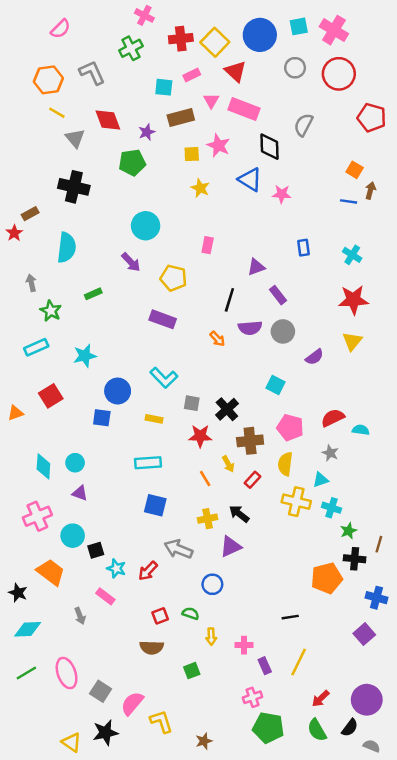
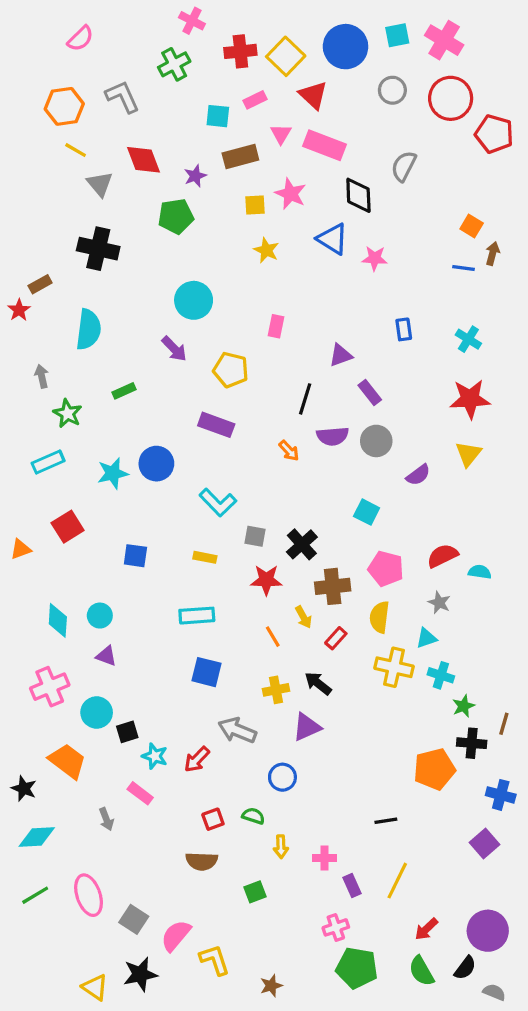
red pentagon: (372, 118) -> (494, 134), moved
blue circle: (118, 391) -> (156, 464), moved

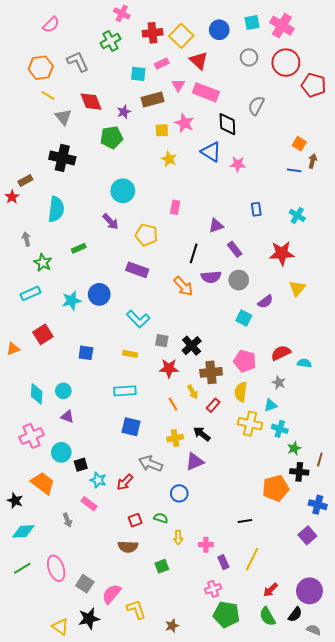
blue circle: (346, 47) -> (219, 30), size x0.7
red star: (470, 399) -> (282, 253), moved
orange arrow: (289, 451) -> (183, 286), size x1.5
cyan square: (367, 512) -> (244, 318), moved

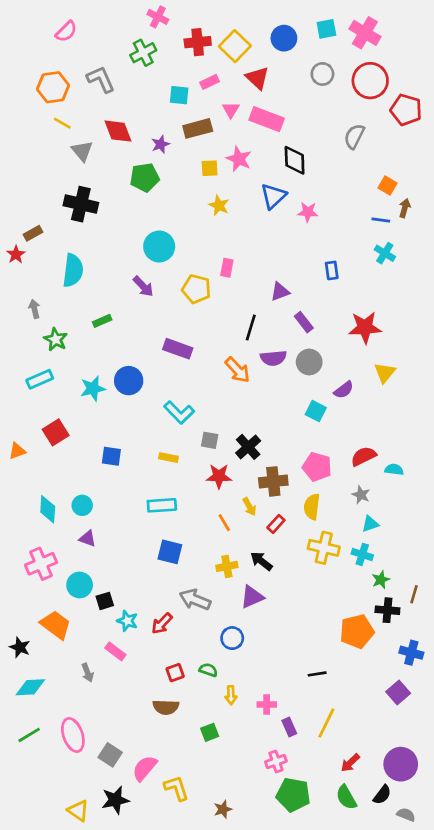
gray semicircle: (256, 106) -> (354, 136), moved
blue triangle: (211, 152) -> (273, 196), turned 45
cyan cross: (297, 215) -> (385, 253), moved
yellow pentagon: (146, 235) -> (196, 289), moved
cyan triangle: (271, 405) -> (370, 524), moved

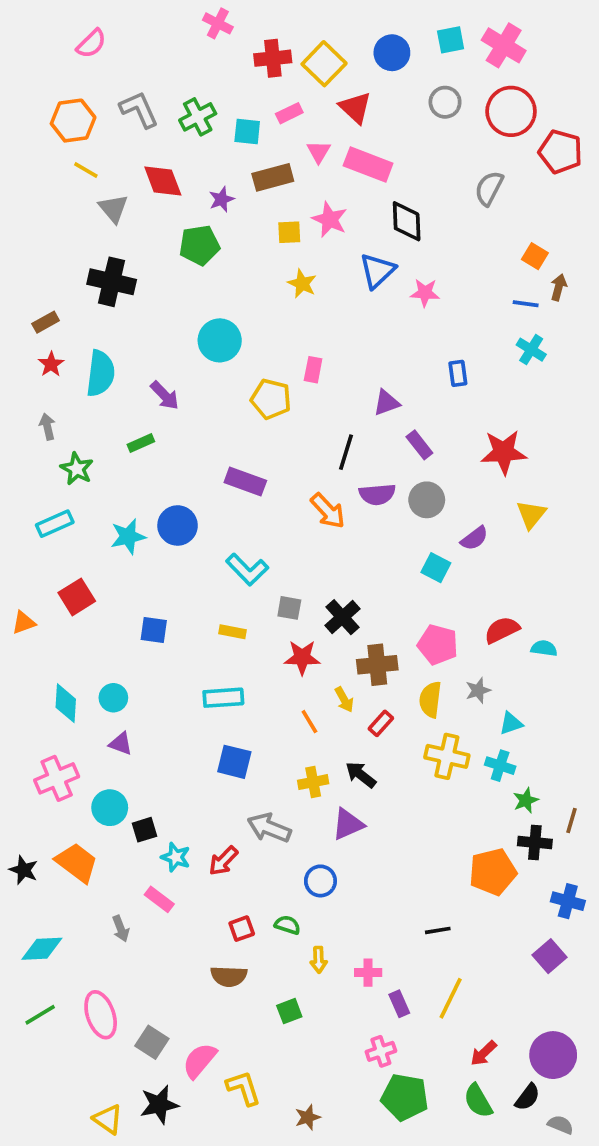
green cross: (143, 53) -> (198, 117), moved
red star: (16, 254) -> (51, 364), moved
purple arrow: (143, 286) -> (165, 395), moved
gray star: (361, 495) -> (478, 690), moved, turned 30
black star: (20, 647) -> (24, 870), moved

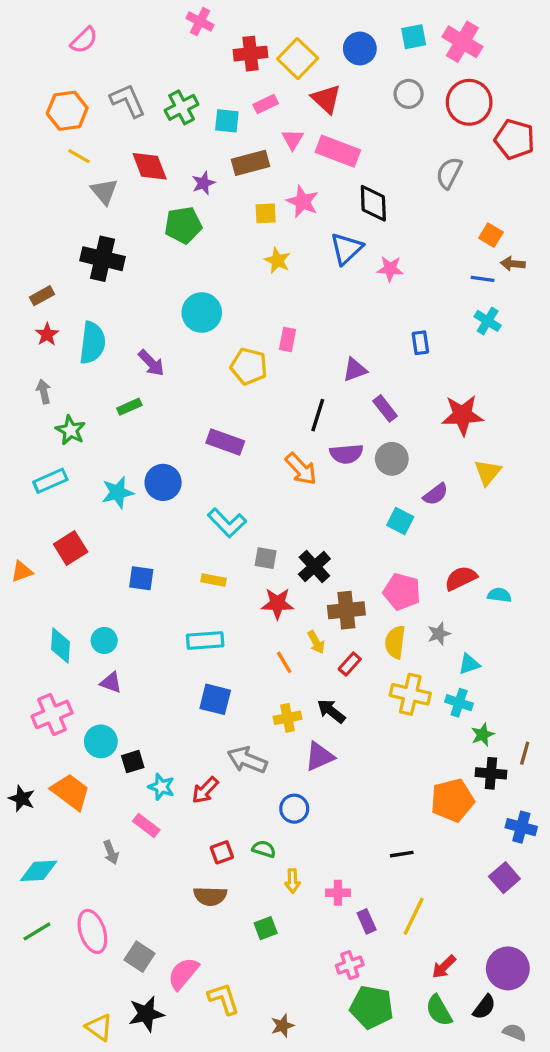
brown arrow: (559, 287) -> (513, 264), turned -100

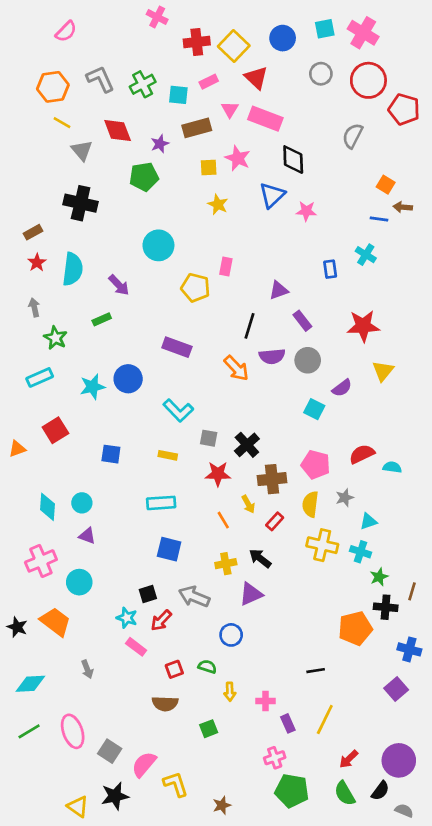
cyan cross: (488, 321) -> (366, 255), moved
black square: (133, 762) -> (148, 594), moved
pink rectangle: (146, 825) -> (136, 647), moved

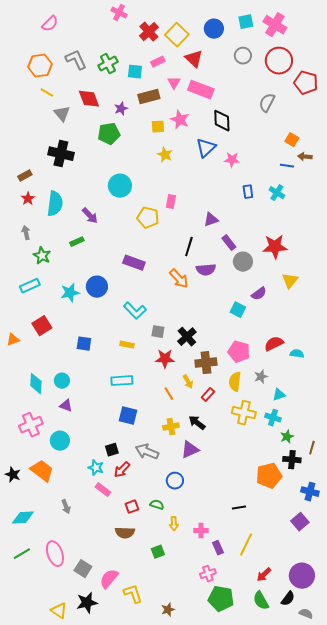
red cross: (197, 42) -> (149, 32), turned -36
blue rectangle: (330, 269) -> (248, 192), moved
gray circle: (308, 360) -> (243, 262), moved

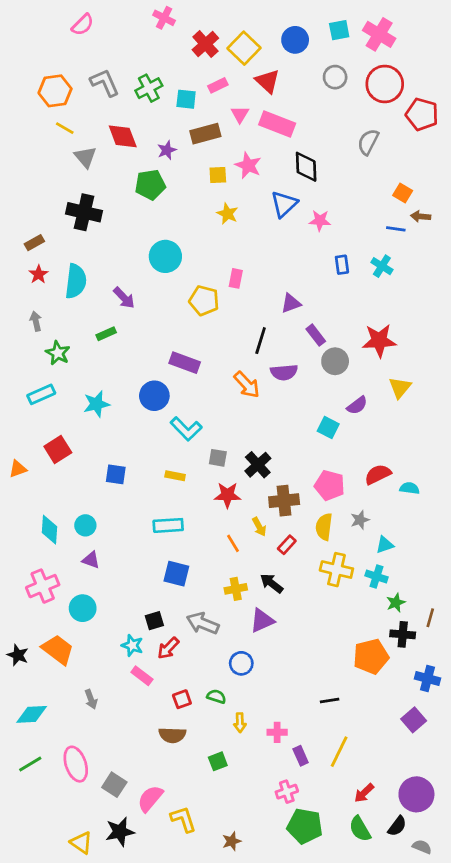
pink semicircle: (50, 24) -> (83, 25), moved
blue circle: (97, 287) -> (154, 396), moved

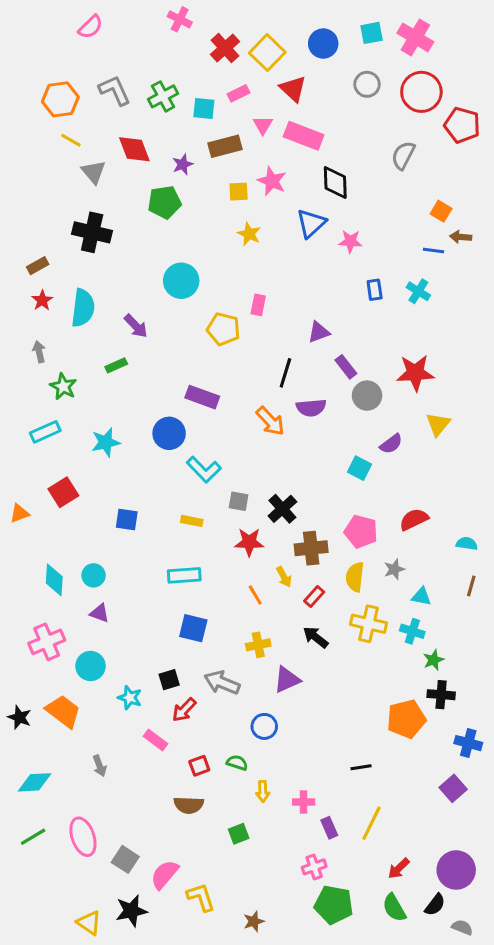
cyan semicircle: (410, 488) -> (467, 544), moved
cyan triangle: (385, 545) -> (421, 596), turned 30
black arrow: (272, 583) -> (316, 637), moved
brown line: (430, 618) -> (471, 586), moved
cyan star: (132, 645) -> (130, 698), moved

